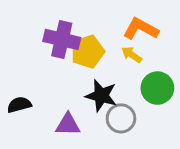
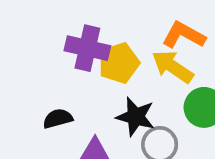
yellow arrow: (132, 55) -> (173, 67), size x1.6
black semicircle: (19, 105) -> (58, 119), moved

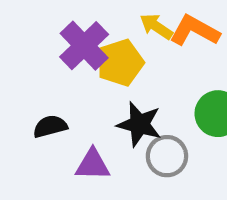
purple cross: (87, 48) -> (84, 46), turned 33
yellow arrow: (173, 67) -> (156, 26), moved, size x0.7

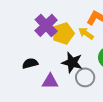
yellow arrow: (156, 26) -> (86, 33), moved

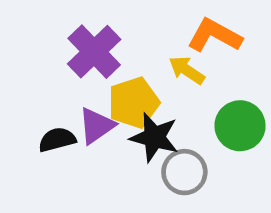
yellow pentagon: (63, 33) -> (133, 103), moved
purple triangle: (50, 81) -> (96, 126), moved, turned -36

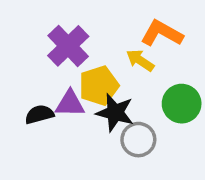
purple triangle: (96, 126) -> (70, 104), turned 36

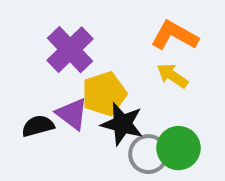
yellow arrow: (140, 60) -> (172, 76), moved
purple triangle: (70, 104) -> (72, 114), turned 36
green circle: (182, 104) -> (179, 148), moved

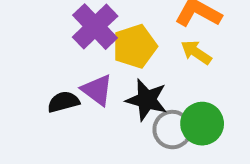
yellow pentagon: (104, 94) -> (135, 46), moved

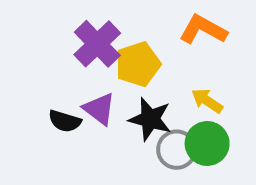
yellow arrow: (196, 52) -> (207, 101), moved
black semicircle: (63, 102) -> (65, 121), turned -148

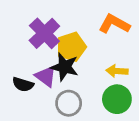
yellow arrow: (207, 101) -> (117, 71), turned -30
black star: (150, 119) -> (65, 67), moved
gray circle: (177, 150) -> (69, 103), moved

